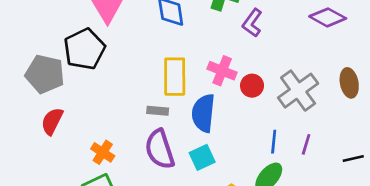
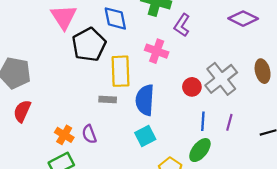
black pentagon: (84, 49) -> (89, 45), moved
pink cross: (222, 71) -> (157, 51), moved
red circle: (252, 86) -> (192, 87), moved
purple semicircle: (160, 149) -> (89, 134), moved, size x0.6

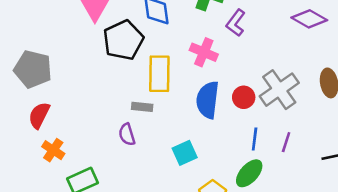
blue semicircle: (145, 100) -> (208, 100), moved
purple semicircle: (89, 134) -> (127, 134), moved
orange cross: (64, 135) -> (53, 150), moved

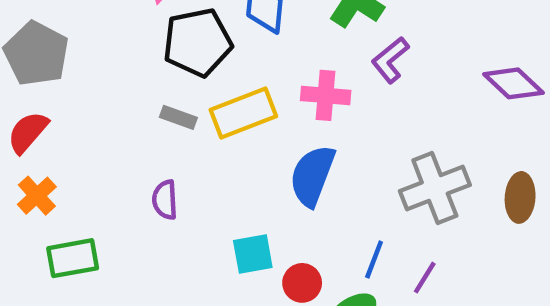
pink cross: (204, 52) -> (326, 95), turned -32
yellow rectangle: (159, 74) -> (243, 113), turned 54
red circle: (244, 97) -> (302, 283), moved
gray rectangle: (142, 107) -> (178, 117), moved

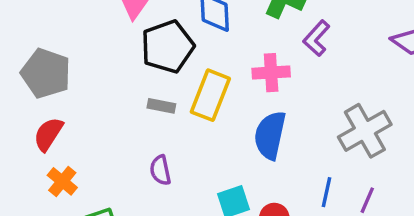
yellow rectangle: (243, 113) -> (210, 95), turned -39

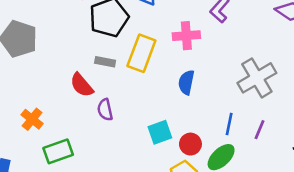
red semicircle: (48, 134) -> (82, 85), moved, turned -72
blue semicircle: (270, 135) -> (186, 82), size x0.7

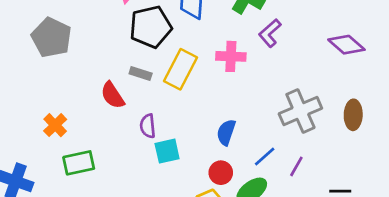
blue semicircle: (186, 82) -> (226, 132), moved
purple semicircle: (105, 110) -> (148, 126), moved
blue line: (229, 124) -> (265, 157), turned 30
cyan square: (160, 132) -> (167, 151), moved

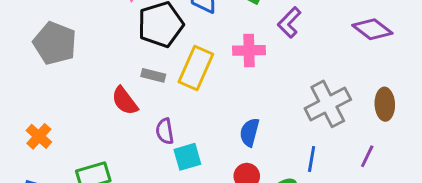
orange cross: (55, 125) -> (39, 136), moved
blue line: (265, 157) -> (312, 159), moved, turned -35
purple line: (296, 166) -> (367, 156), moved

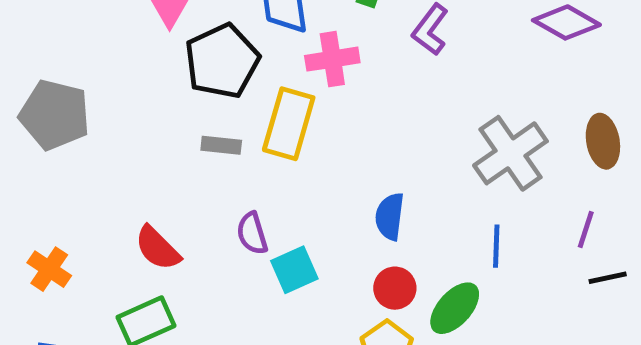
pink cross: (249, 50) -> (332, 59), moved
red semicircle: (125, 101) -> (158, 248), moved

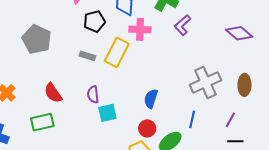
black pentagon: (222, 61) -> (95, 21), size x0.7
gray pentagon: (55, 115) -> (37, 39), moved

